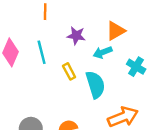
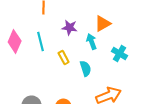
cyan arrow: (103, 52) -> (92, 42), turned 91
cyan semicircle: (95, 85) -> (86, 69), size x0.7

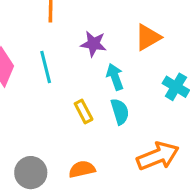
cyan arrow: (92, 42) -> (115, 77), moved
yellow rectangle: (64, 58) -> (84, 112), moved

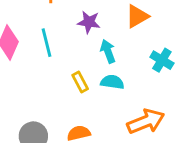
cyan semicircle: (120, 112) -> (112, 82), turned -65

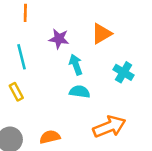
yellow rectangle: (80, 82) -> (16, 92), moved

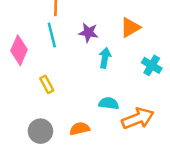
cyan line: (21, 57) -> (52, 35), moved
cyan arrow: (76, 65) -> (105, 58), turned 30
cyan semicircle: (80, 92) -> (109, 103), moved

